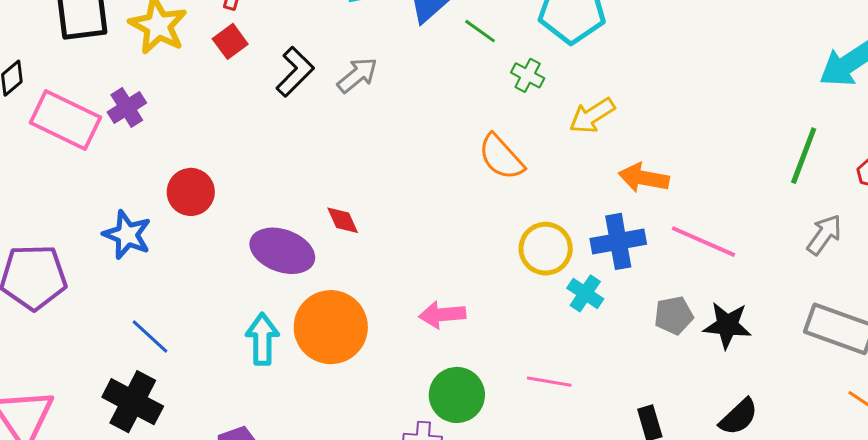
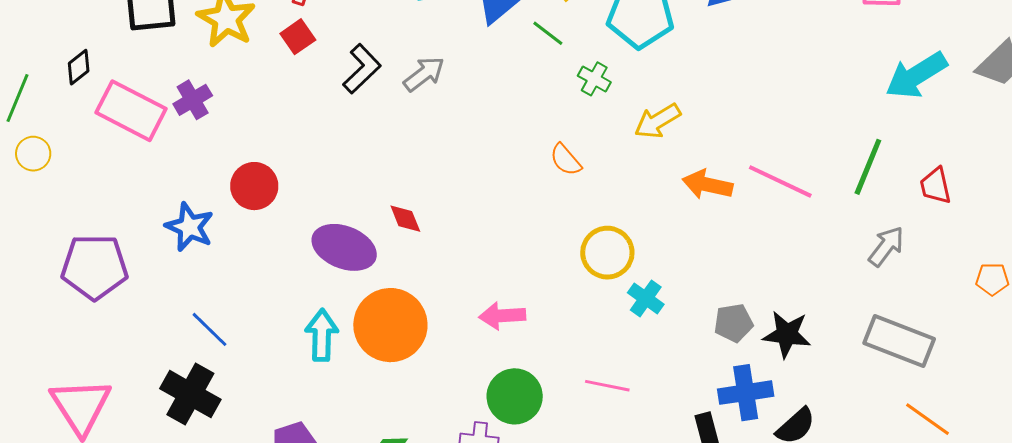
orange semicircle: (501, 157) -> (566, 160), size x0.7
blue cross: (618, 241) -> (746, 393), moved
pink line: (703, 242) -> (780, 181), moved

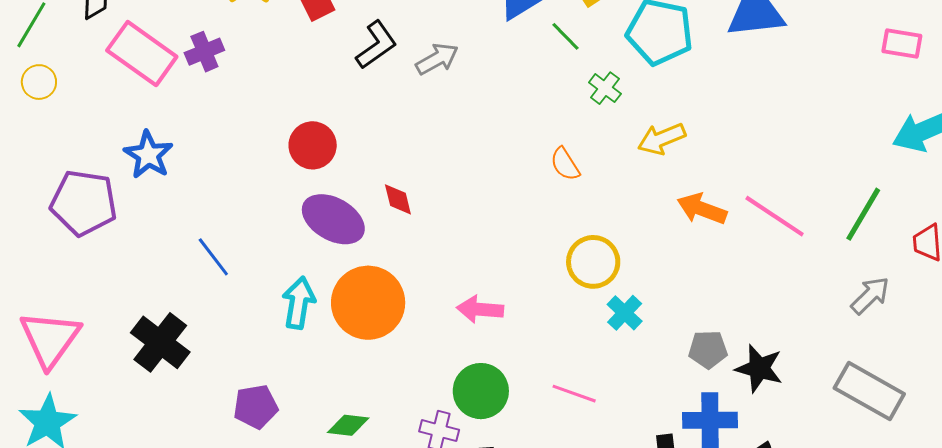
red circle: (254, 186) -> (313, 145), moved
blue star: (189, 227) -> (148, 155), moved
blue line: (209, 329) -> (213, 257), moved

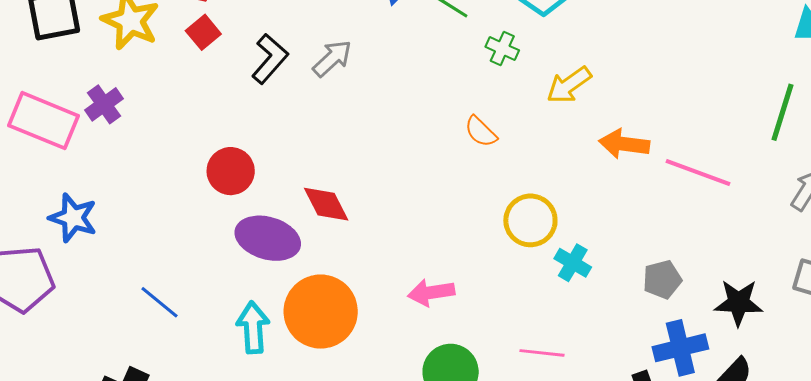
red diamond: (398, 199) -> (326, 204), size x1.4
pink line: (775, 216) -> (698, 173), moved
black star: (759, 368) -> (738, 303), moved

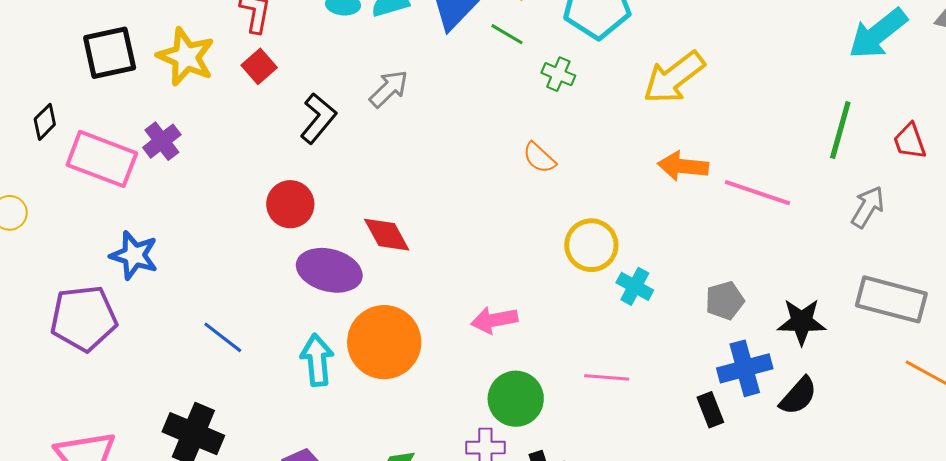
black L-shape: (270, 59) -> (318, 118), moved
yellow arrow: (569, 85) -> (674, 78), moved, size x1.4

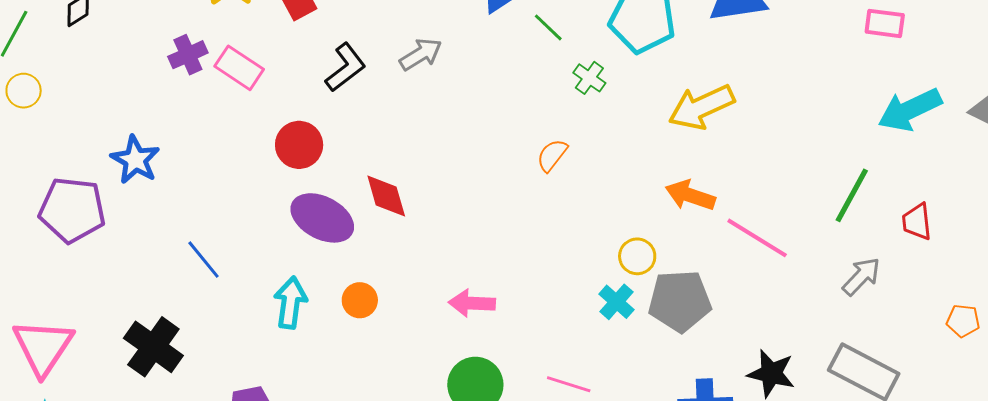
orange semicircle: (539, 158) -> (552, 155), turned 72
pink rectangle: (102, 159) -> (239, 68), moved, size x0.7
yellow circle: (591, 245) -> (637, 256), moved, size x0.7
gray pentagon: (725, 301) -> (680, 301), moved, size x1.6
orange circle: (384, 342) -> (360, 300), size x0.5

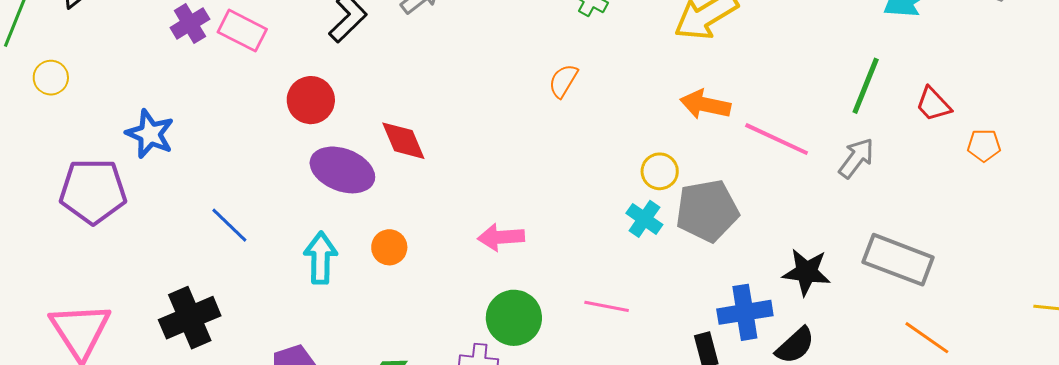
yellow circle: (24, 91) -> (51, 78), moved
red trapezoid: (917, 222) -> (933, 104), turned -30
gray arrow: (861, 276) -> (856, 158), moved
orange pentagon: (963, 321) -> (984, 145), moved
black cross: (153, 347) -> (190, 318), turned 38

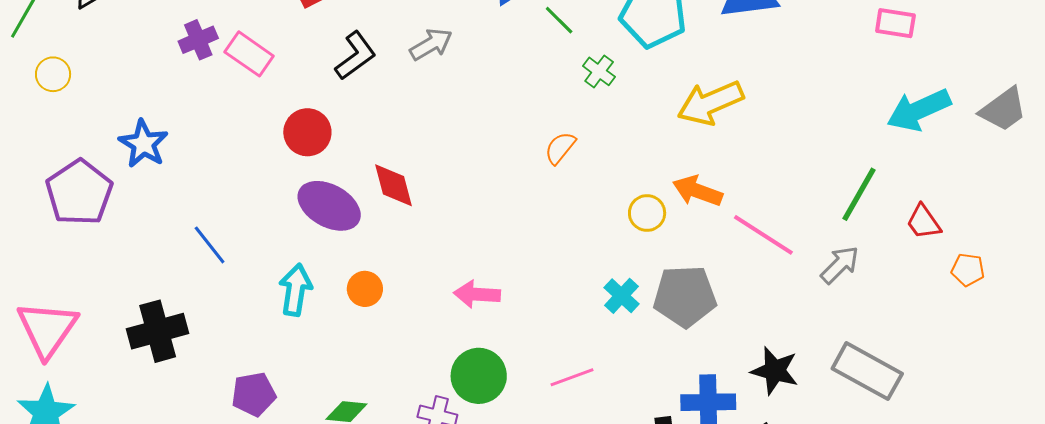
yellow circle: (660, 171) -> (647, 213), moved
purple pentagon: (93, 191) -> (79, 193), turned 30
pink line: (607, 306) -> (572, 377), turned -39

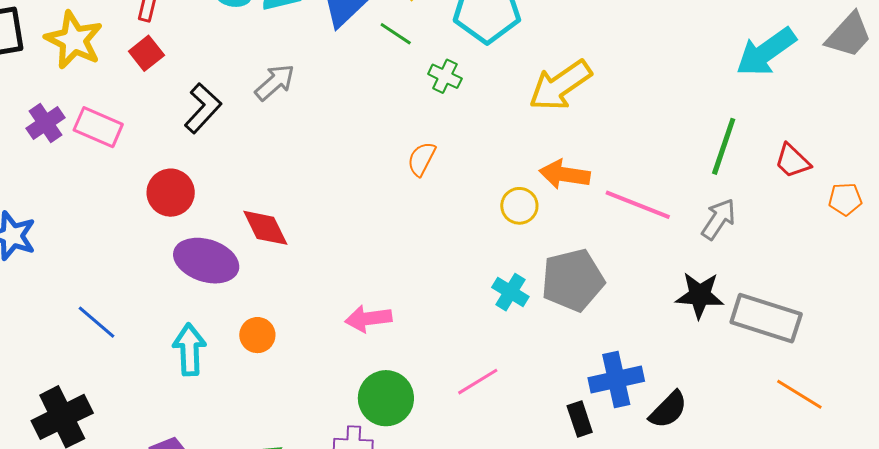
black star: (775, 371) -> (700, 295), moved

